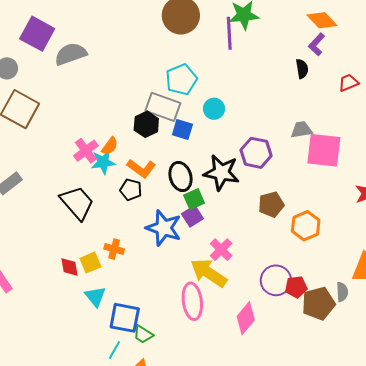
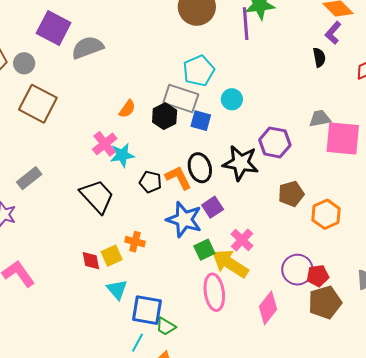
orange semicircle: (110, 146) -> (127, 109), moved
orange L-shape: (141, 168) -> (178, 178), moved, turned -152
green square: (194, 199) -> (204, 250), moved
brown pentagon: (318, 303) -> (325, 302), moved

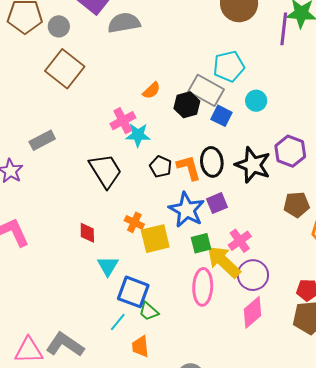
yellow square: (112, 256) -> (155, 239), moved, size x1.4
purple circle: (297, 270) -> (253, 275), moved

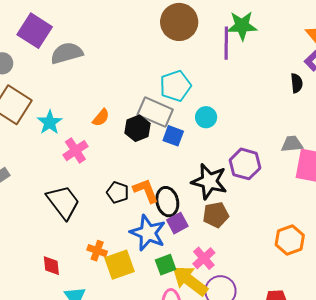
cyan star: (138, 135) -> (50, 122), moved, turned -30
black ellipse: (212, 162) -> (167, 202), moved
brown pentagon: (297, 205) -> (216, 215), moved

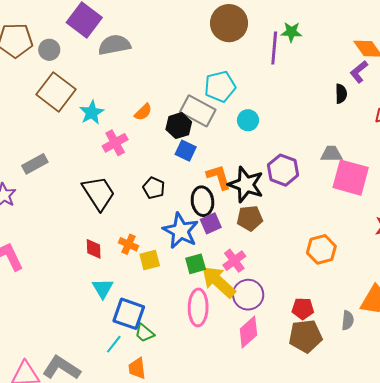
green star: (242, 26) -> (291, 32), size x0.7
blue square: (173, 136) -> (186, 151), moved
orange L-shape: (146, 191) -> (219, 177), moved
yellow square: (120, 265) -> (150, 260), size x0.7
red diamond: (51, 266) -> (94, 249), moved

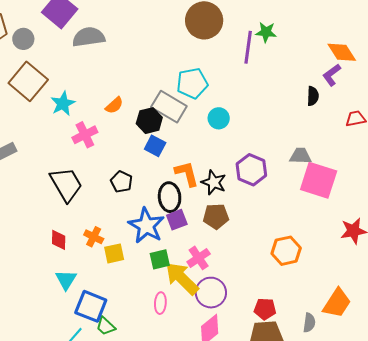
black star: (246, 184) -> (214, 182), size x0.7
pink ellipse: (198, 307) -> (160, 303), size x0.6

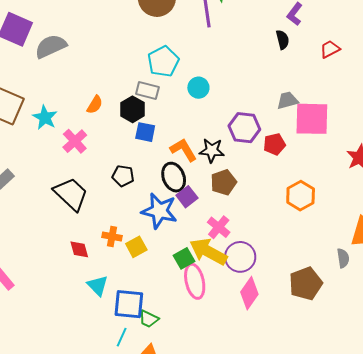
gray rectangle: (169, 107) -> (147, 90), size x0.7
green square: (160, 259) -> (184, 258), moved
pink ellipse: (160, 303) -> (195, 281), size x1.6
red pentagon: (265, 309) -> (274, 144), moved

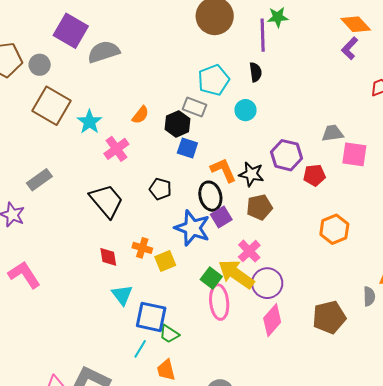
black semicircle: (283, 40) -> (256, 72), moved
pink square: (312, 119) -> (354, 154), size x0.7
green square: (184, 258) -> (211, 278), turned -30

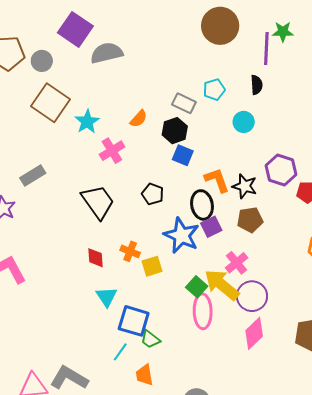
cyan pentagon: (214, 80) -> (214, 90), size x0.7
gray rectangle: (195, 107) -> (184, 103), moved

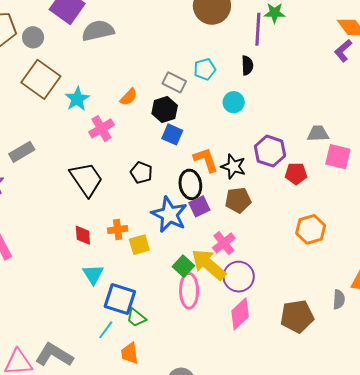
orange cross: (130, 251) -> (118, 230), turned -30

